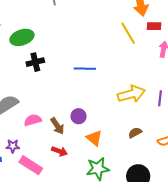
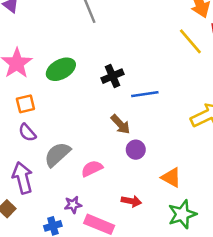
black cross: (35, 62) -> (113, 76), moved
purple circle: (79, 116) -> (136, 150), moved
brown arrow: (57, 126) -> (120, 124), moved

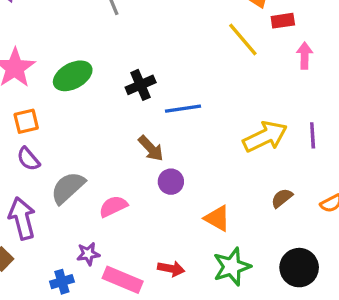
red arrow: (131, 201) -> (171, 269), moved

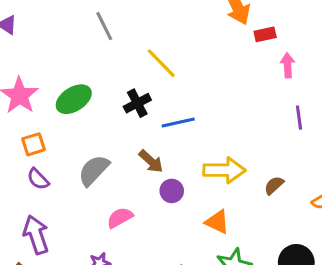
yellow line: (243, 39) -> (161, 63), moved
purple line: (313, 135) -> (299, 118), moved
yellow arrow: (265, 137) -> (224, 170), moved, turned 30
gray semicircle: (68, 188) -> (94, 170), moved
brown semicircle: (282, 198) -> (274, 185), moved

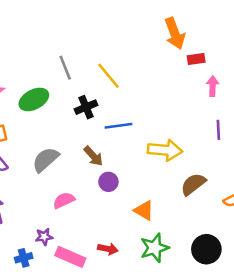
gray line: (104, 26) -> (65, 68), moved
yellow arrow: (224, 170) -> (165, 150), moved
brown semicircle: (274, 185) -> (193, 184), size x1.5

